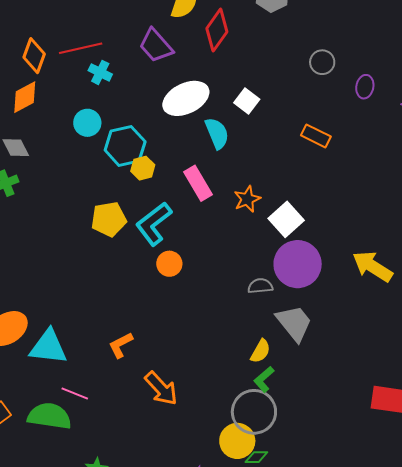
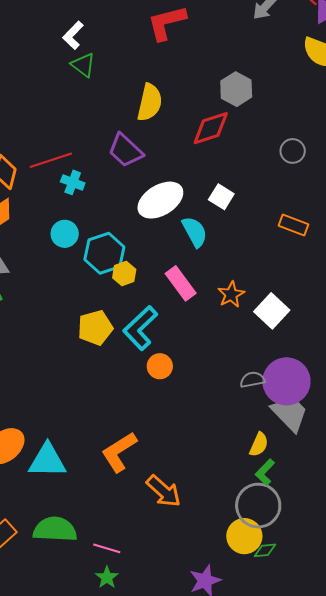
red diamond: (217, 30) -> (211, 128), moved, turned 42
purple circle: (298, 264) -> (286, 381), moved
orange L-shape: (121, 345) -> (119, 452), size x1.5
pink line: (75, 393) -> (107, 548), moved

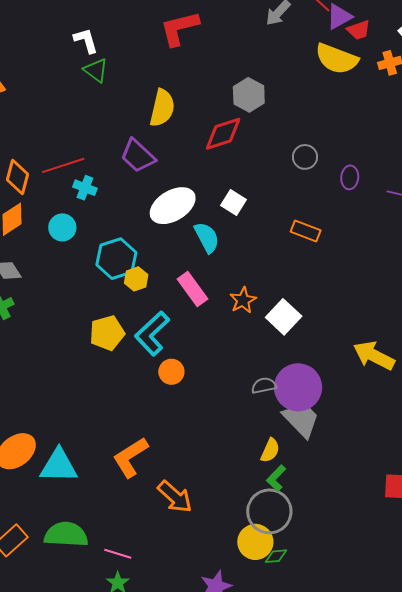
white L-shape: (73, 35) -> (86, 41), turned 120
cyan circle: (65, 234) -> (62, 227), moved

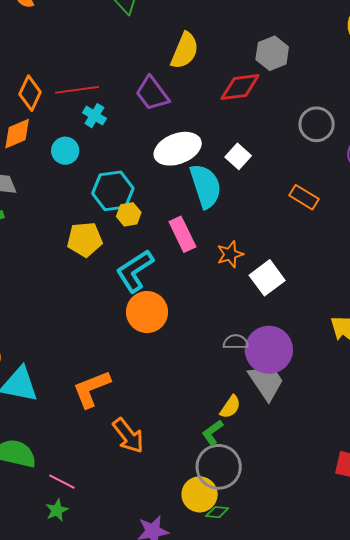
gray circle: (305, 157) -> (317, 124), size x1.4
cyan semicircle: (207, 237) -> (206, 186), size x1.4
yellow pentagon: (107, 333) -> (85, 239), moved
orange circle: (171, 372) -> (147, 312), size x1.6
green L-shape: (276, 478) -> (212, 433), moved

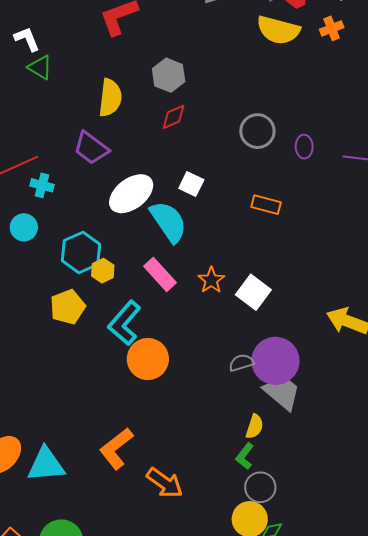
gray hexagon: (272, 53) -> (169, 75), moved
red diamond: (240, 87) -> (174, 117), size x0.7
gray circle: (219, 467) -> (260, 487), size x0.7

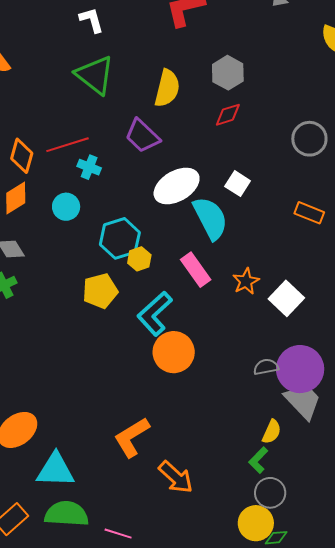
green triangle: (40, 67) -> (95, 75), moved, size x1.6
cyan triangle: (46, 465) -> (55, 470), moved

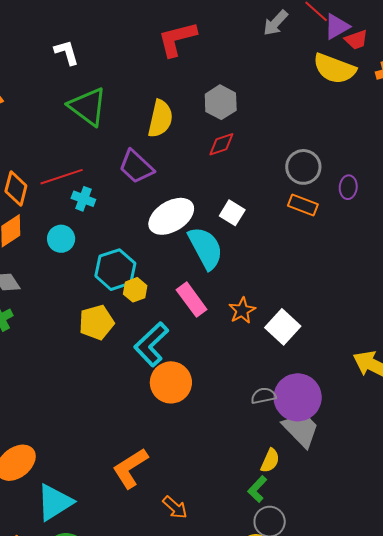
white L-shape: (91, 20) -> (67, 52), moved
orange rectangle: (309, 213) -> (303, 205), moved
cyan triangle: (55, 470) -> (55, 502), turned -33
orange arrow: (176, 477) -> (175, 507), size x0.7

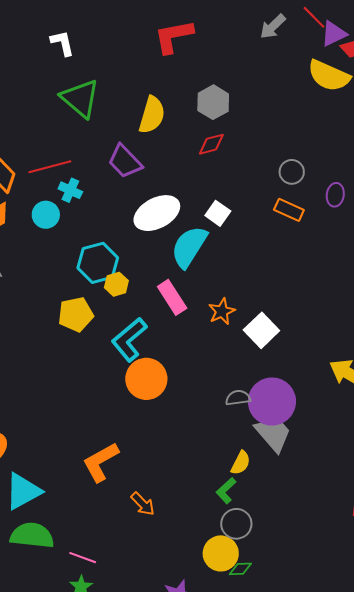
gray circle: (303, 167) -> (292, 172), size x0.7
cyan circle: (61, 239) -> (46, 215), moved
cyan semicircle: (206, 248) -> (189, 247), turned -123

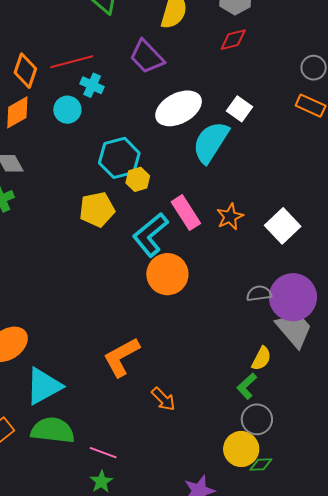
pink rectangle: (172, 297) -> (186, 213), moved
orange star: (222, 311) -> (230, 217), moved

